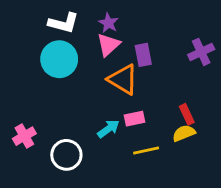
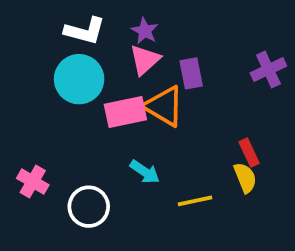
pink rectangle: (135, 119) -> (125, 112), moved, size x1.5
cyan arrow: (108, 129) -> (145, 172), turned 70
yellow semicircle: (184, 133) -> (245, 178), turned 90
pink cross: (24, 136) -> (33, 182), turned -30

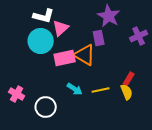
purple star: (145, 31) -> (109, 16), moved, size x1.6
pink triangle: (145, 60) -> (61, 28), moved
red rectangle: (249, 153) -> (129, 79), turned 56
yellow line: (195, 201) -> (101, 90), moved

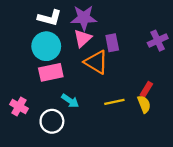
purple star: (109, 16) -> (84, 18), moved, turned -30
pink triangle: (61, 28) -> (83, 38), moved
pink rectangle: (65, 58) -> (51, 72), moved
cyan arrow: (75, 89) -> (70, 101), moved

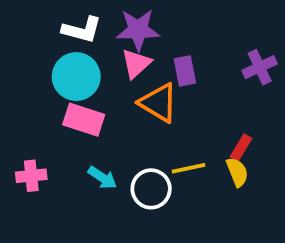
pink rectangle: (51, 72) -> (84, 120), turned 30
cyan arrow: (70, 101) -> (102, 178), moved
pink cross: (19, 106) -> (31, 176), turned -36
white circle: (52, 121) -> (151, 189), moved

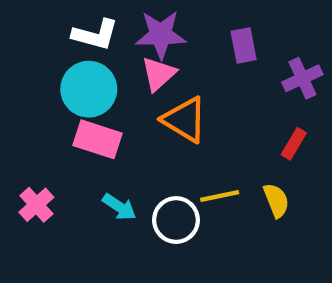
purple rectangle: (185, 71) -> (244, 46), moved
red rectangle: (241, 148) -> (294, 144), moved
pink cross: (31, 176) -> (36, 205), turned -36

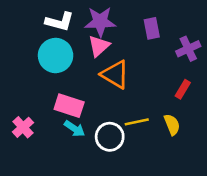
pink rectangle: (97, 139) -> (69, 106), moved

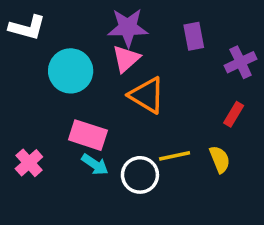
white L-shape: (60, 22) -> (27, 28), moved

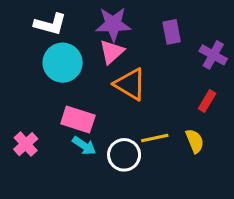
white L-shape: (27, 28) -> (50, 24), moved
purple cross: (241, 62) -> (213, 55), turned -36

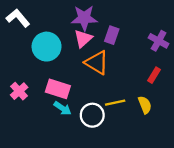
white L-shape: (50, 24) -> (18, 18), moved, turned -145
purple rectangle: (172, 32) -> (112, 35), moved, turned 30
pink cross: (26, 144) -> (19, 91), moved

